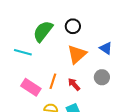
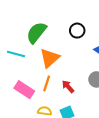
black circle: (73, 26) -> (77, 31), moved
orange triangle: (77, 54) -> (50, 58), moved

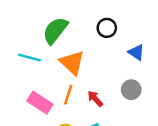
orange triangle: (50, 58) -> (72, 63), turned -35

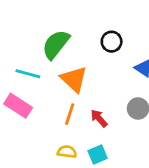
pink rectangle: (40, 103) -> (18, 106), moved

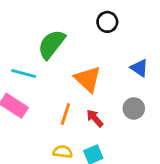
black circle: (112, 42) -> (107, 22), moved
orange triangle: (74, 79) -> (88, 79), moved

